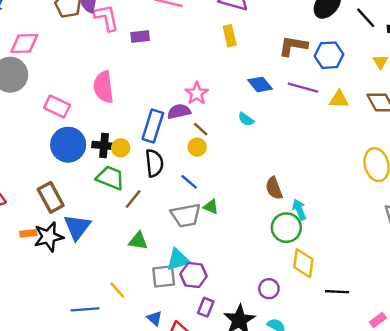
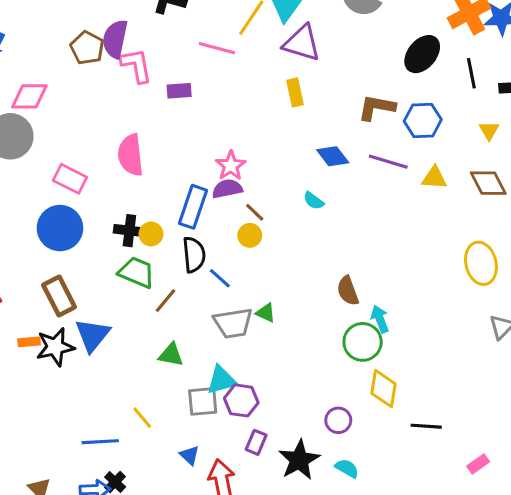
black line: (366, 18) -> (471, 73), turned 30
pink star: (197, 93) -> (231, 166), moved
blue circle: (68, 145) -> (60, 228), moved
blue line: (189, 182) -> (220, 278), moved

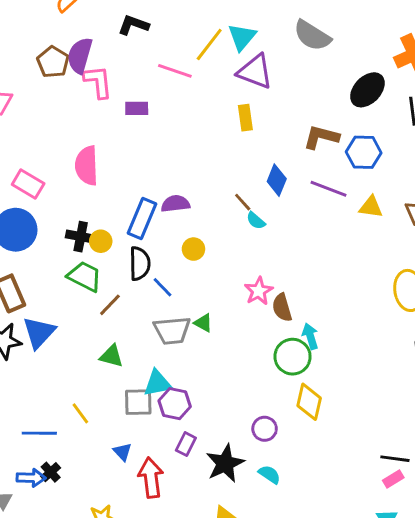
blue diamond: (333, 156) -> (277, 180), turned 56
pink star: (231, 166) -> (259, 291), moved
brown line: (255, 212) -> (243, 202), moved
black line: (426, 426) -> (395, 459), moved

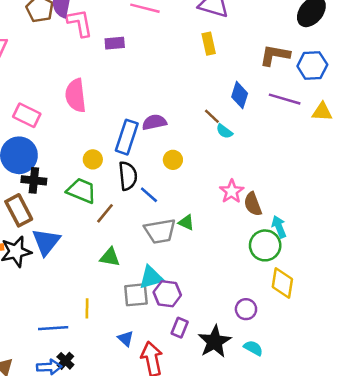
black cross: (81, 237) -> (34, 180), moved
yellow line: (80, 413) -> (87, 308), turned 42

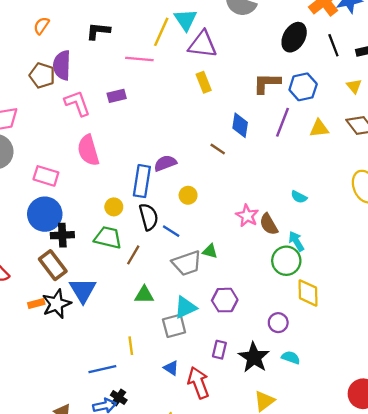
pink L-shape: (80, 23) -> (77, 103), moved
purple line: (285, 99) -> (282, 122), turned -76
cyan semicircle: (224, 131) -> (299, 197), moved
purple hexagon: (167, 294) -> (225, 300), moved

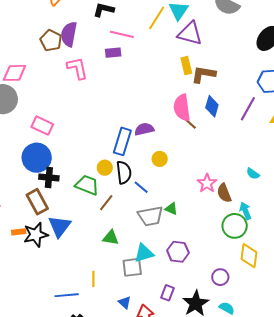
pink line: (139, 59) -> (122, 34), moved
brown L-shape: (267, 83) -> (203, 74), moved
purple rectangle: (117, 96) -> (113, 53), moved
pink semicircle: (88, 150) -> (182, 108), moved
yellow circle: (114, 207) -> (105, 168), moved

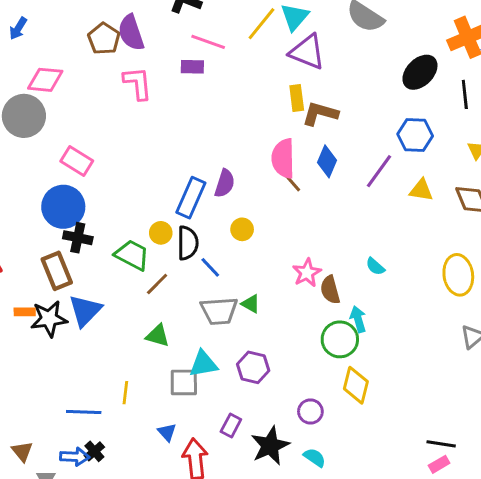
purple semicircle: (69, 34) -> (131, 33), turned -35
purple semicircle: (144, 129) -> (225, 183), turned 114

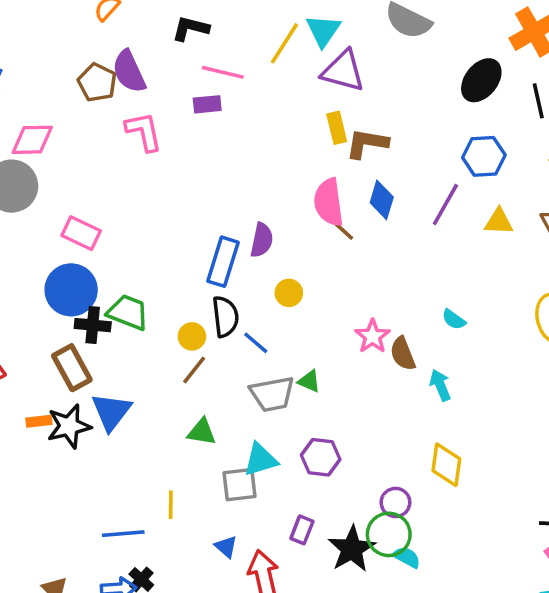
yellow circle: (161, 233) -> (192, 336), moved
green trapezoid: (132, 255) -> (128, 312), moved
green circle: (340, 339) -> (389, 534), moved

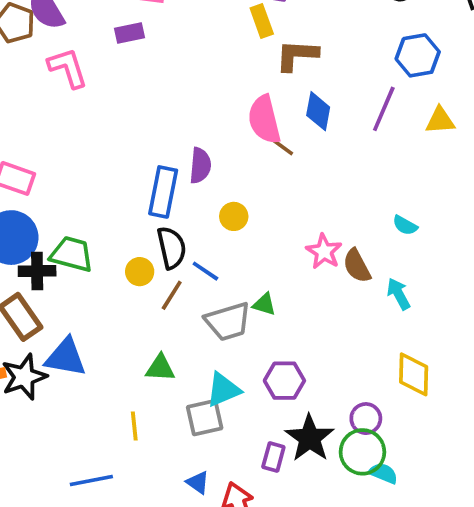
yellow rectangle: (337, 128) -> (262, 21), moved
brown line: (194, 370) -> (172, 295), moved
blue triangle: (111, 412) -> (66, 357), turned -51
yellow line: (171, 505) -> (134, 426), moved
black star: (352, 549) -> (310, 438), moved

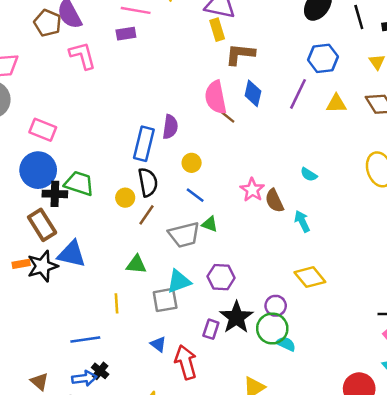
blue line: (205, 271) -> (195, 195), moved
yellow diamond: (414, 374) -> (310, 277), turned -44

